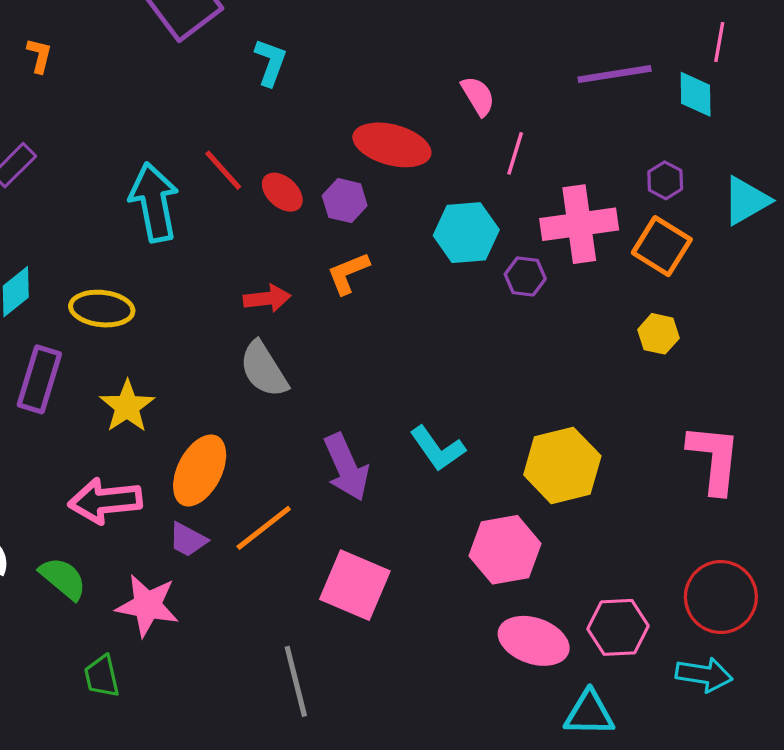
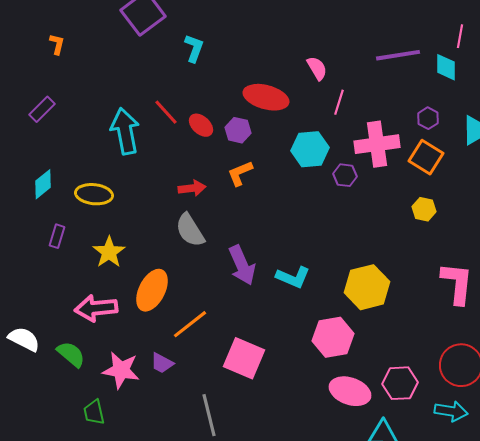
purple rectangle: (39, 379) -> (57, 236), size x0.6
cyan L-shape: (437, 449) -> (293, 277), turned -32
purple arrow: (346, 467) -> (242, 265), moved
purple trapezoid: (188, 540) -> (162, 363), moved

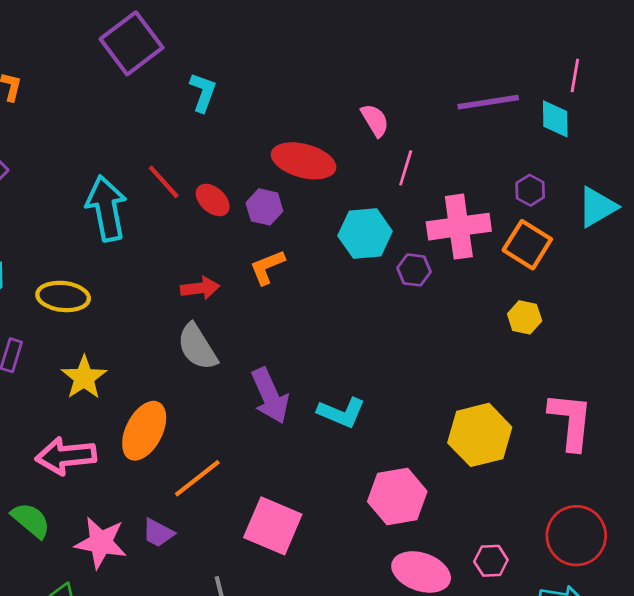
yellow hexagon: (367, 287) -> (480, 435), moved
pink hexagon: (400, 383) -> (491, 561), size x0.7

